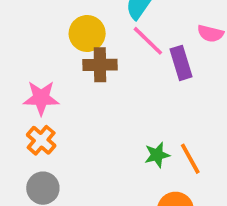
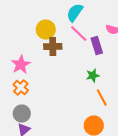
pink star: (41, 98) -> (21, 65), turned -30
green star: (157, 155) -> (93, 76), moved

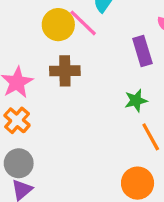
pink line: (79, 34) -> (83, 23), moved
brown cross: (53, 47) -> (65, 71), moved

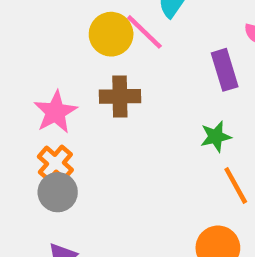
gray circle: (19, 163) -> (58, 192), moved

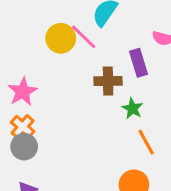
brown cross: (120, 96) -> (108, 81), moved
green star: (216, 137) -> (132, 108), turned -30

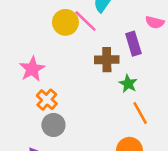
orange cross: (23, 127) -> (47, 100), moved
gray circle: (24, 147) -> (53, 125), moved

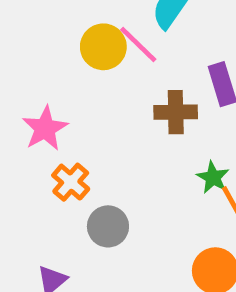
green star: (128, 84) -> (213, 177), moved
gray circle: (53, 125) -> (108, 226), moved

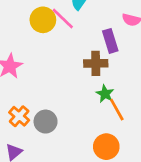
brown cross: (176, 112) -> (96, 63), moved
orange cross: (71, 182) -> (19, 116), moved

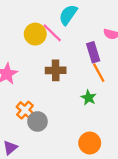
brown cross: (96, 63) -> (56, 70), moved
orange line: (117, 110) -> (99, 73), moved
orange cross: (19, 116) -> (25, 110), moved

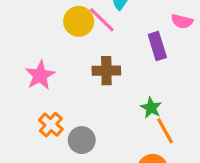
orange line: (99, 73) -> (165, 131), moved
orange cross: (25, 110) -> (51, 125), moved

